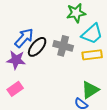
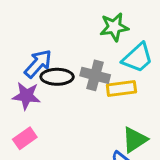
black ellipse: (37, 47) -> (57, 77), turned 50
yellow rectangle: (92, 55) -> (121, 89), moved

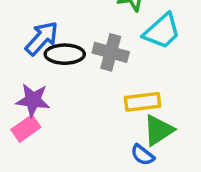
yellow rectangle: (121, 89) -> (143, 102), moved
purple star: (26, 96) -> (33, 100), moved

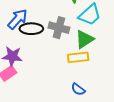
green triangle: (158, 130) -> (84, 39), moved

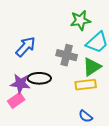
black ellipse: (31, 29) -> (39, 78), moved

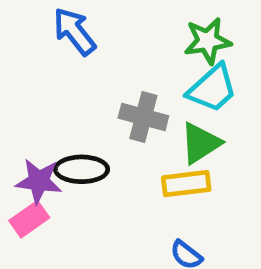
green star: (80, 20) -> (208, 41), moved
blue arrow: (26, 47) -> (74, 31), moved, turned -80

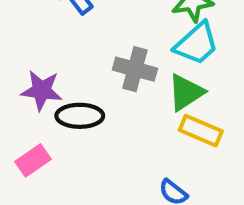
purple star: (39, 181) -> (42, 90), moved
yellow rectangle: (186, 184) -> (201, 131), moved, turned 30

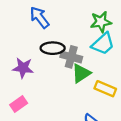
green triangle: (186, 92) -> (81, 73), moved
black ellipse: (80, 116) -> (53, 48), moved

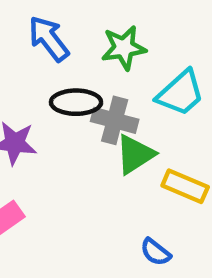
green star: (101, 22) -> (124, 48), moved

